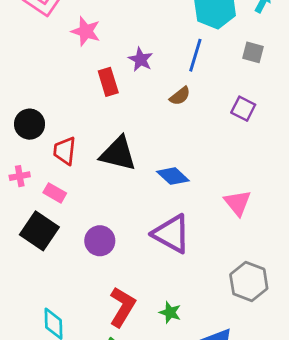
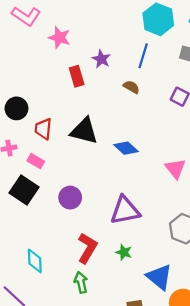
brown semicircle: (180, 96) -> (131, 87), turned -112
purple triangle: (171, 234) -> (125, 210), moved, turned -40

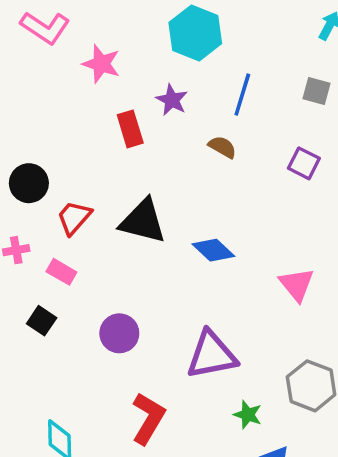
cyan hexagon: (158, 19) -> (195, 33), moved
red trapezoid: (43, 129) -> (74, 218), turned 35
black square: (24, 190) -> (42, 321), size x0.6
green star: (124, 252) -> (248, 415), moved

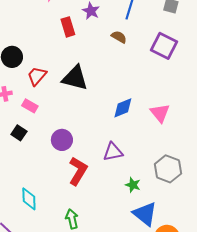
purple square: (304, 163) -> (164, 46), size x1.5
blue diamond: (213, 250) -> (123, 108), moved, turned -65
purple triangle: (212, 355) -> (113, 152), size x0.7
red L-shape: (148, 418) -> (78, 171), moved

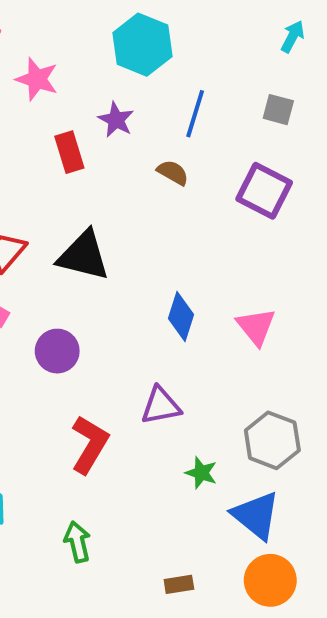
blue diamond: (123, 108) -> (181, 317), turned -50
purple circle: (62, 140) -> (57, 351), moved
blue triangle: (145, 214) -> (256, 515), moved

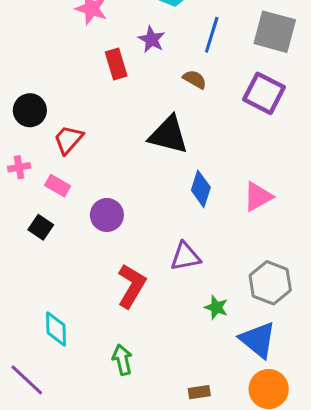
gray square: (278, 110) -> (275, 32), size x1.8
black triangle: (84, 256) -> (169, 135), moved
pink triangle: (256, 327) -> (258, 196), turned 40

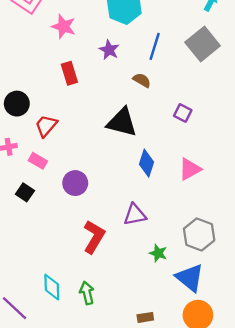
gray square: (275, 32) -> (203, 44), turned 36
red rectangle: (116, 64) -> (69, 73), moved
purple square: (264, 93) -> (183, 113), moved, size x0.6
cyan diamond: (56, 329) -> (52, 287), moved

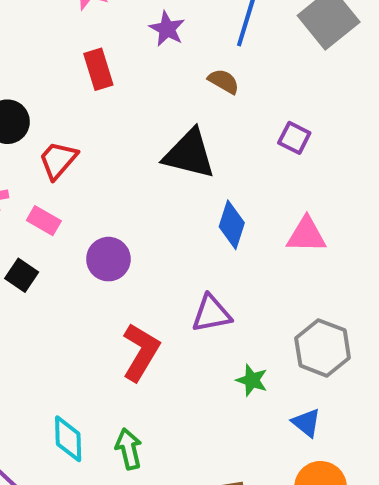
pink triangle: (190, 169) -> (306, 235), turned 30
blue triangle: (190, 278) -> (306, 423), size x0.6

